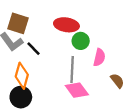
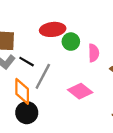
gray line: (72, 69) -> (43, 76), moved, turned 40

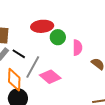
pink diamond: (80, 91) -> (50, 77), moved

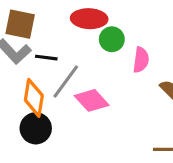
black line: (19, 54) -> (46, 58), turned -32

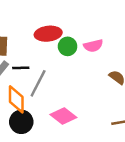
pink semicircle: (141, 60) -> (93, 46), moved, turned 78
pink diamond: (92, 100) -> (63, 116), moved

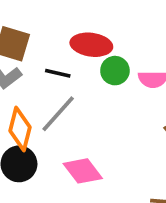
black line: (21, 68) -> (58, 73), moved

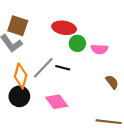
black line: (58, 73) -> (63, 68), moved

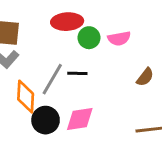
brown semicircle: (112, 82) -> (145, 77), turned 88
black circle: (19, 96) -> (46, 120), moved
pink diamond: (57, 102) -> (80, 119), turned -50

